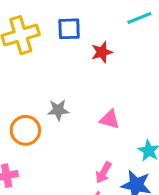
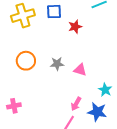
gray star: (58, 110) -> (57, 64), moved
orange circle: (25, 130) -> (26, 61), moved

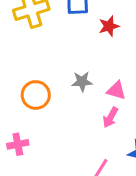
orange circle: (26, 61) -> (36, 95), moved
pink arrow: (76, 104) -> (110, 117), moved

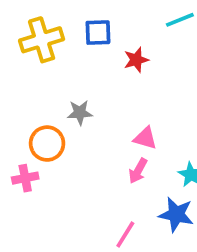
gray star: (82, 82) -> (80, 113), moved
pink cross: (18, 144) -> (25, 178), moved

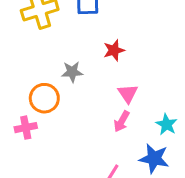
red star: (136, 60) -> (114, 50), moved
pink triangle: (145, 138) -> (128, 94), turned 40

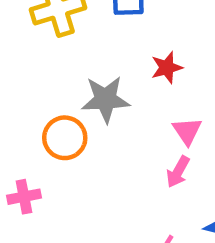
gray star: (72, 72) -> (106, 99), size x1.5
pink cross: (26, 128) -> (24, 197), moved

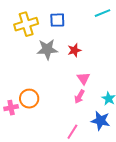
gray star: (106, 99) -> (47, 49), moved
orange circle: (65, 138) -> (29, 99), moved

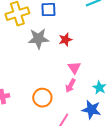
orange circle: (29, 99) -> (42, 98), moved

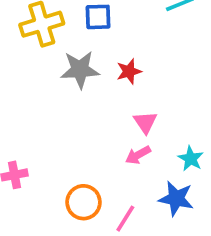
pink arrow: (70, 86) -> (138, 155), turned 32
orange circle: (42, 98) -> (84, 202), moved

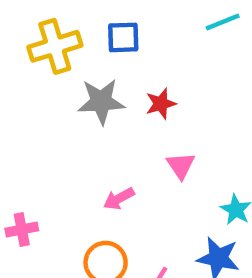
pink arrow: (138, 155) -> (119, 199), moved

